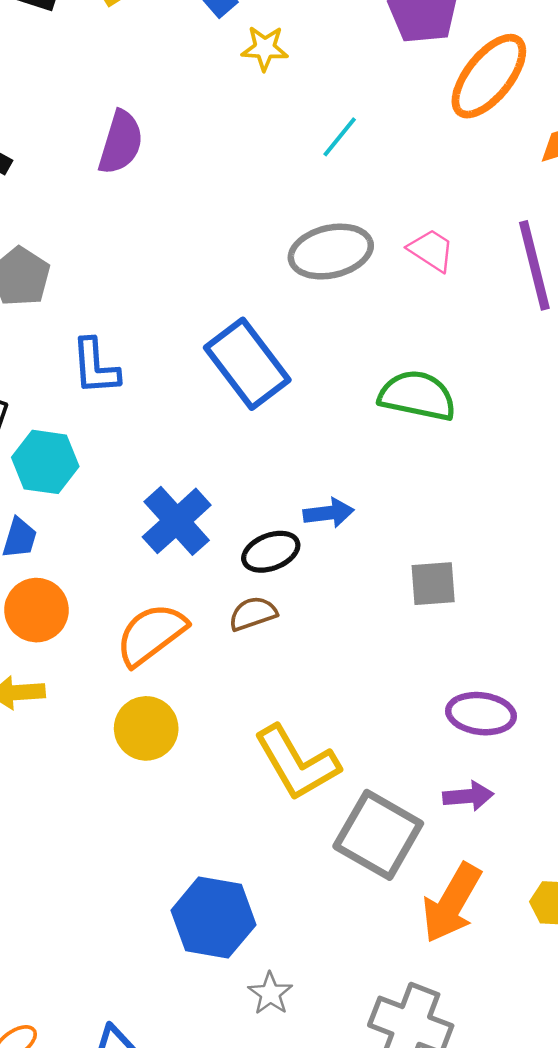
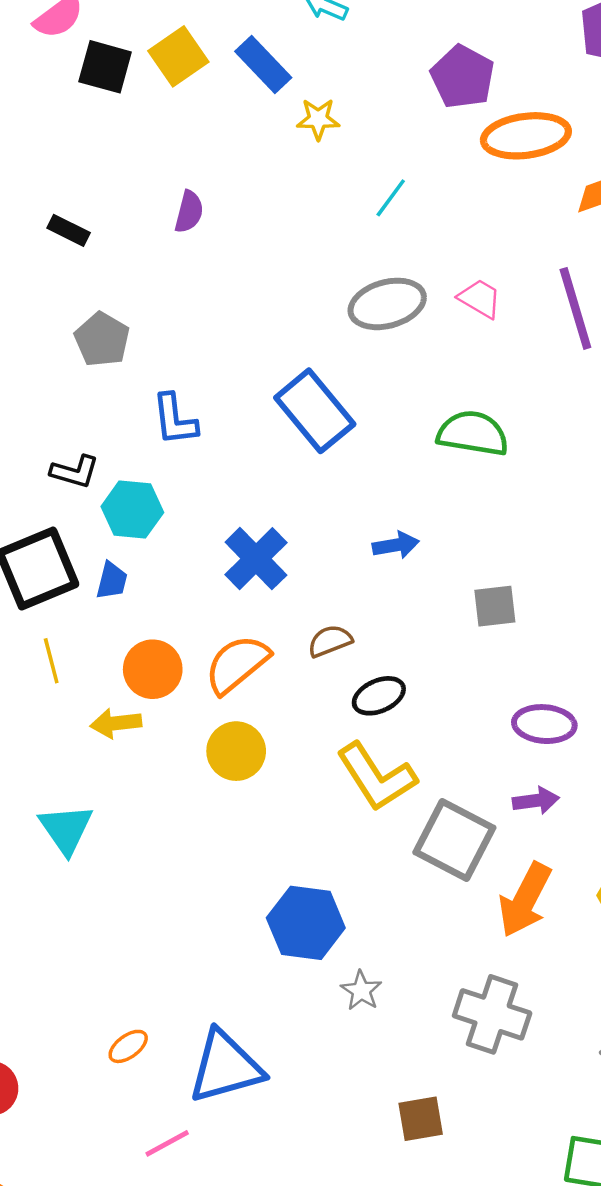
orange ellipse: (489, 76) -> (526, 136), turned 46
purple semicircle: (121, 142) -> (189, 212), size x0.7
black ellipse: (271, 552) -> (379, 696), moved
orange circle: (36, 610) -> (153, 669), moved

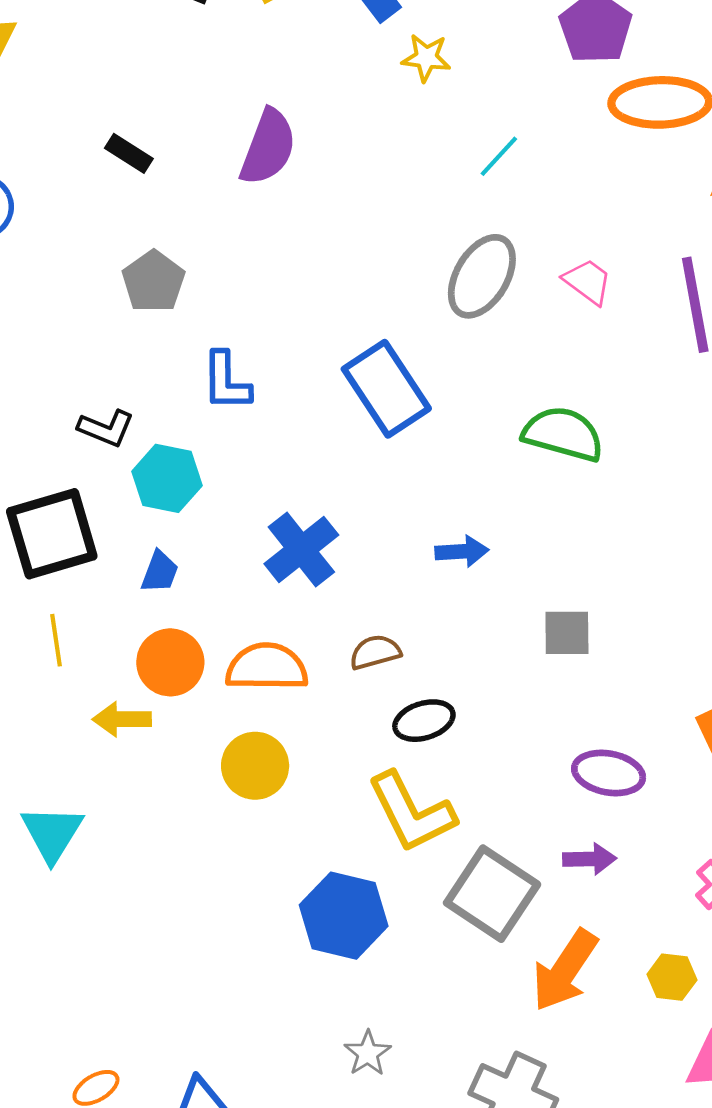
purple semicircle: (189, 212) -> (268, 147), size x1.6
gray ellipse: (387, 304) -> (482, 276), turned -50
blue trapezoid: (112, 581) -> (160, 572), moved
orange semicircle: (237, 664) -> (267, 667), turned 34
blue hexagon: (306, 923) -> (344, 916), moved

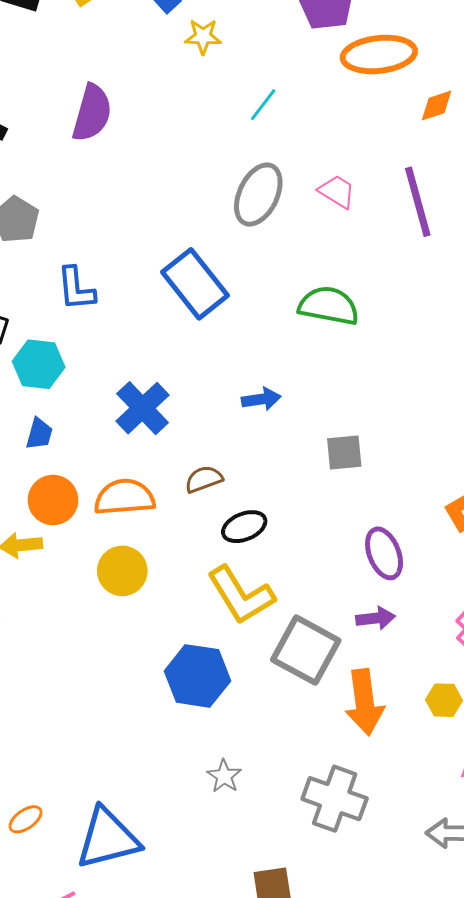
purple ellipse: (609, 773) -> (384, 553), turned 63
orange arrow: (565, 970) -> (364, 702), turned -36

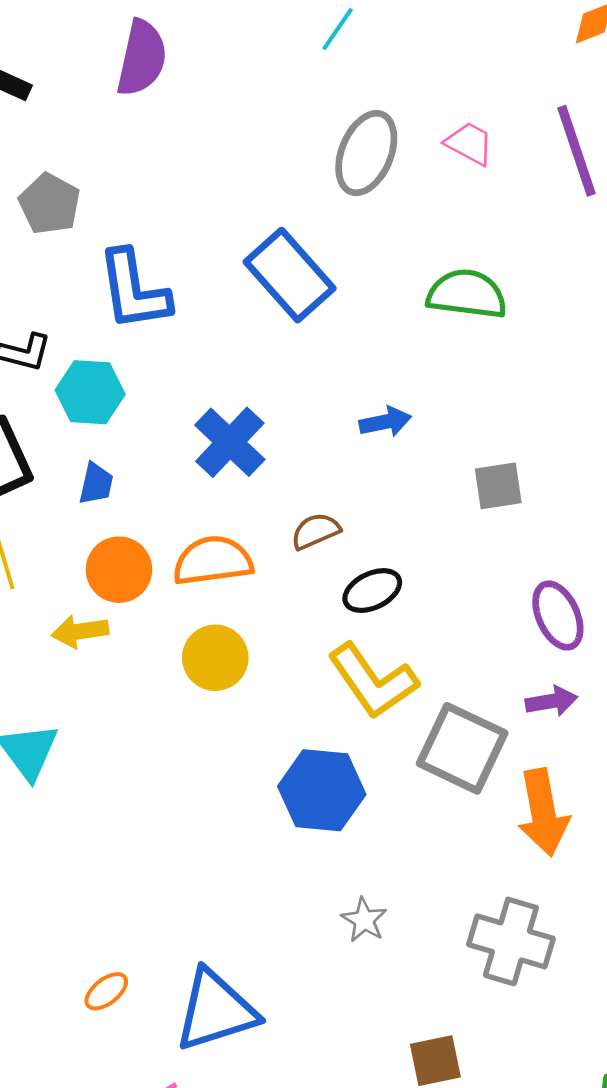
cyan line: (263, 105) -> (338, 29), moved
blue L-shape: (76, 289) -> (134, 290), size x1.4

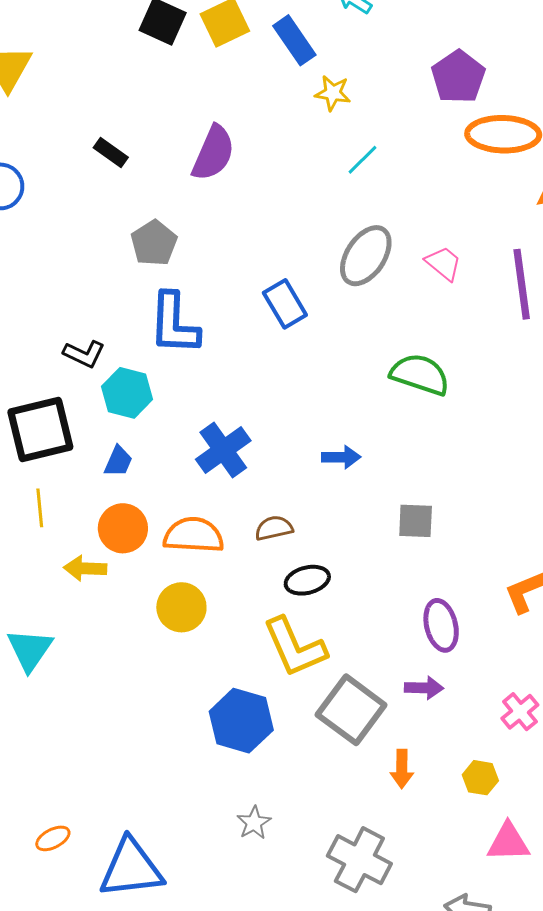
gray pentagon: (50, 204) -> (154, 243), moved
blue rectangle: (290, 275) -> (285, 304), moved, size x0.7
orange arrow: (543, 812) -> (402, 769), size x0.6

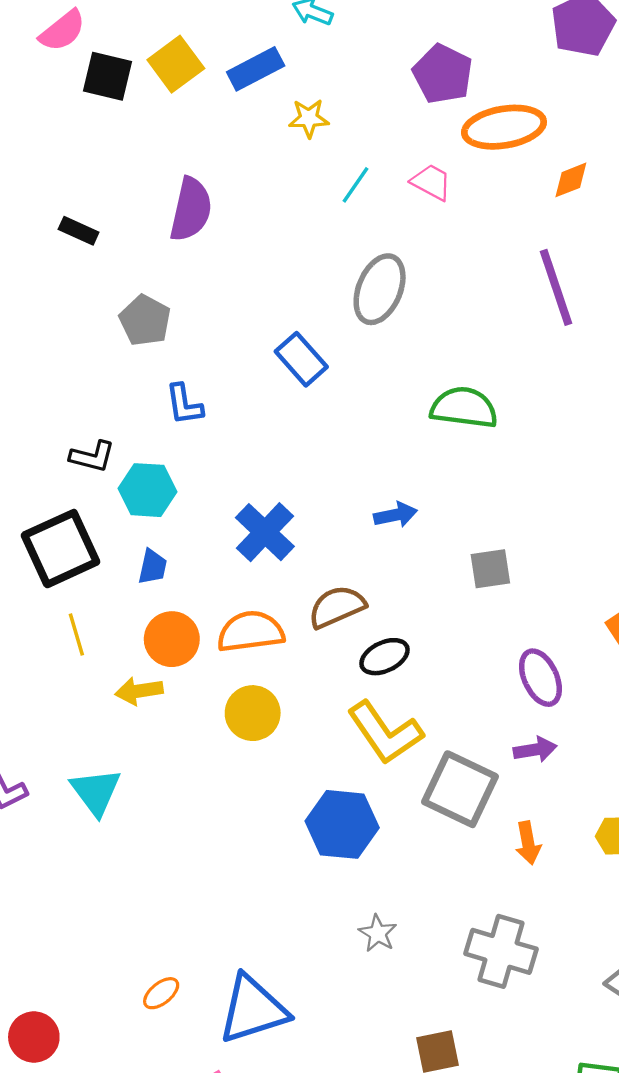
blue rectangle: (294, 40) -> (256, 69), turned -72
pink trapezoid: (443, 263) -> (431, 182), moved
blue L-shape: (174, 324) -> (184, 404), size x0.6
brown semicircle: (274, 528) -> (337, 607), size x1.4

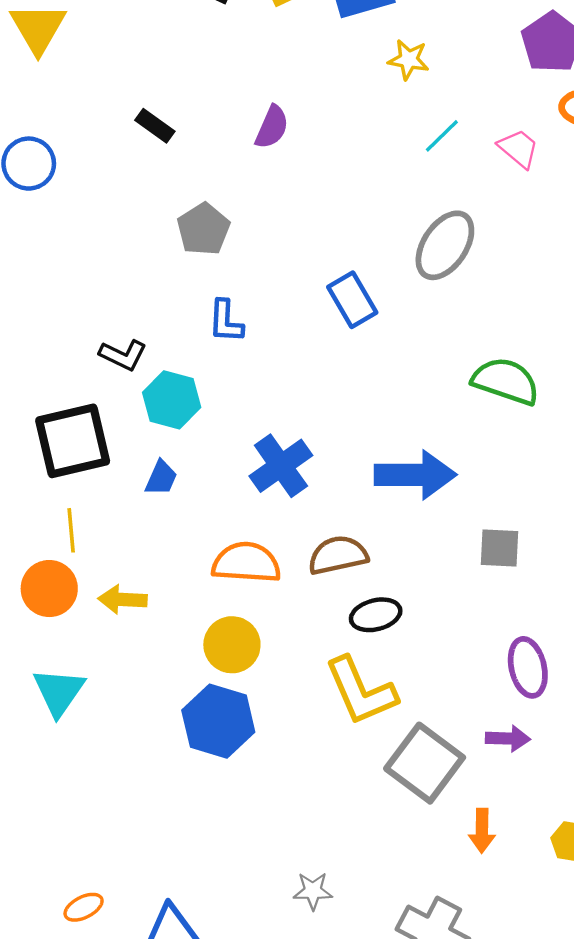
purple semicircle: (191, 209) -> (272, 127), size x0.7
blue arrow: (395, 515) -> (415, 475), size x1.8
orange circle: (172, 639) -> (49, 589), moved
blue hexagon: (342, 824) -> (218, 721), moved
gray star: (378, 933) -> (313, 891), turned 30

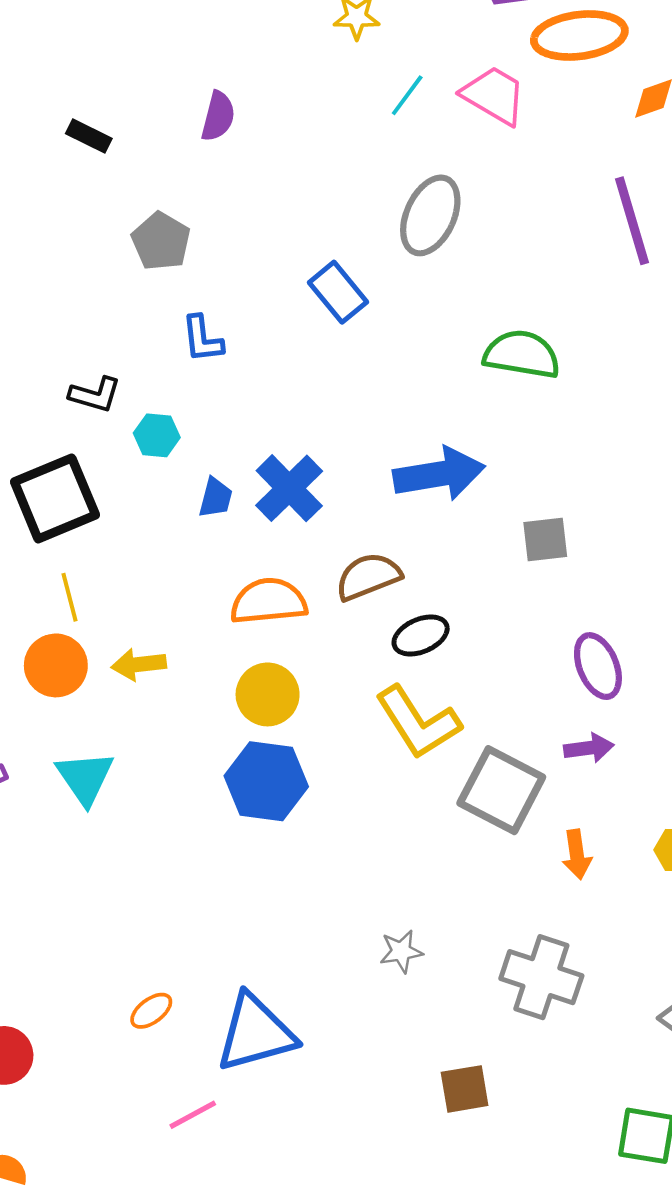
pink trapezoid: (518, 148) -> (494, 95), size x1.4
cyan hexagon: (172, 400) -> (157, 435), size x0.7
blue trapezoid: (161, 478) -> (216, 498), moved

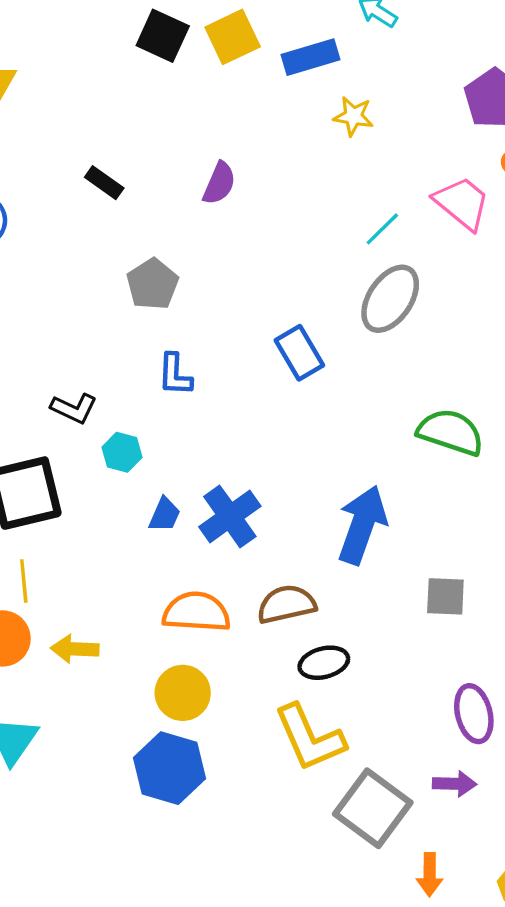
cyan line: (407, 95) -> (382, 229), moved
blue arrow: (439, 474) -> (362, 525), turned -70

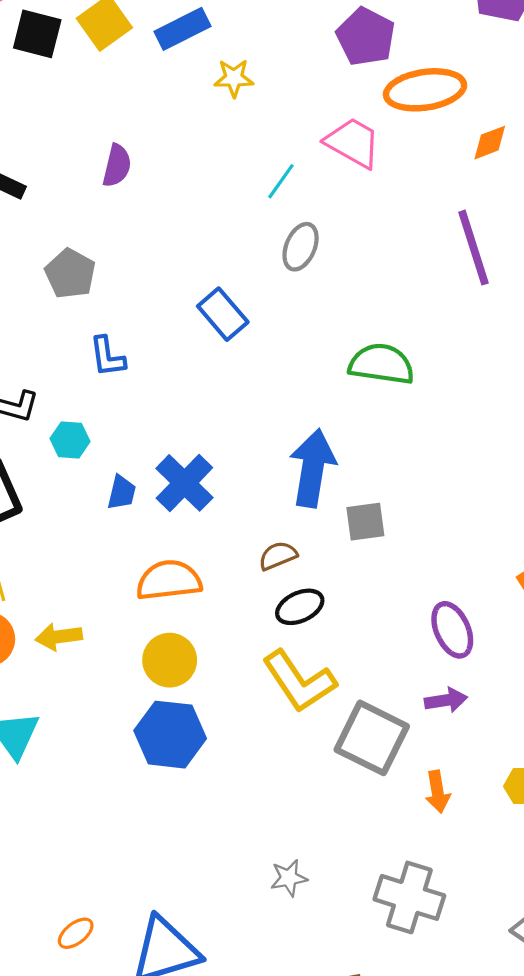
gray ellipse: (390, 299) -> (301, 247), size x0.7
gray square: (445, 596) -> (365, 522), moved
brown semicircle: (286, 604) -> (278, 556), moved, size x0.7

